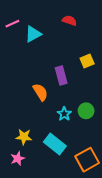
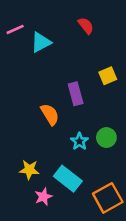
red semicircle: (69, 21) -> (86, 26), turned 32
pink star: (18, 159) -> (43, 197), moved

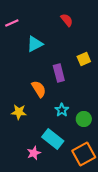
cyan triangle: (41, 42) -> (35, 44), moved
green circle: (106, 138) -> (84, 119), moved
yellow star: (29, 170) -> (19, 112), moved

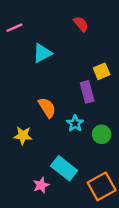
purple rectangle: (59, 73) -> (87, 92), moved
cyan star: (62, 110) -> (75, 123), moved
green circle: (84, 119) -> (102, 134), moved

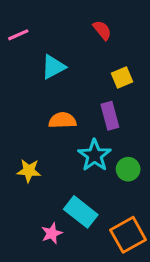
yellow square: (102, 71) -> (122, 78), moved
orange semicircle: (47, 108) -> (62, 120), moved, turned -60
cyan star: (75, 123) -> (95, 155), size x1.5

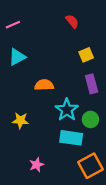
cyan triangle: (53, 67) -> (17, 57), moved
purple rectangle: (110, 116) -> (92, 84), moved
cyan rectangle: (81, 212) -> (71, 138), moved, turned -30

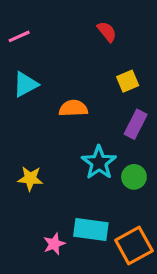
purple rectangle: (92, 84) -> (136, 124), turned 42
orange semicircle: (44, 85) -> (73, 108), moved
cyan rectangle: (71, 138) -> (91, 230), moved

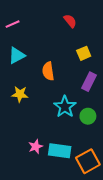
orange semicircle: (73, 108) -> (48, 71), turned -96
yellow star: (30, 178) -> (20, 94), moved
pink star: (54, 244) -> (36, 147), moved

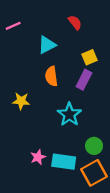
cyan triangle: (17, 55) -> (47, 45), moved
purple rectangle: (89, 82) -> (84, 80), moved
green circle: (88, 116) -> (94, 146), moved

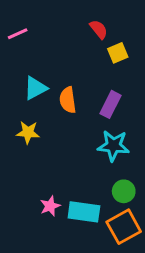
cyan triangle: (47, 45) -> (35, 88), moved
yellow square: (90, 57) -> (118, 53), moved
cyan star: (69, 114) -> (113, 146), moved, turned -30

